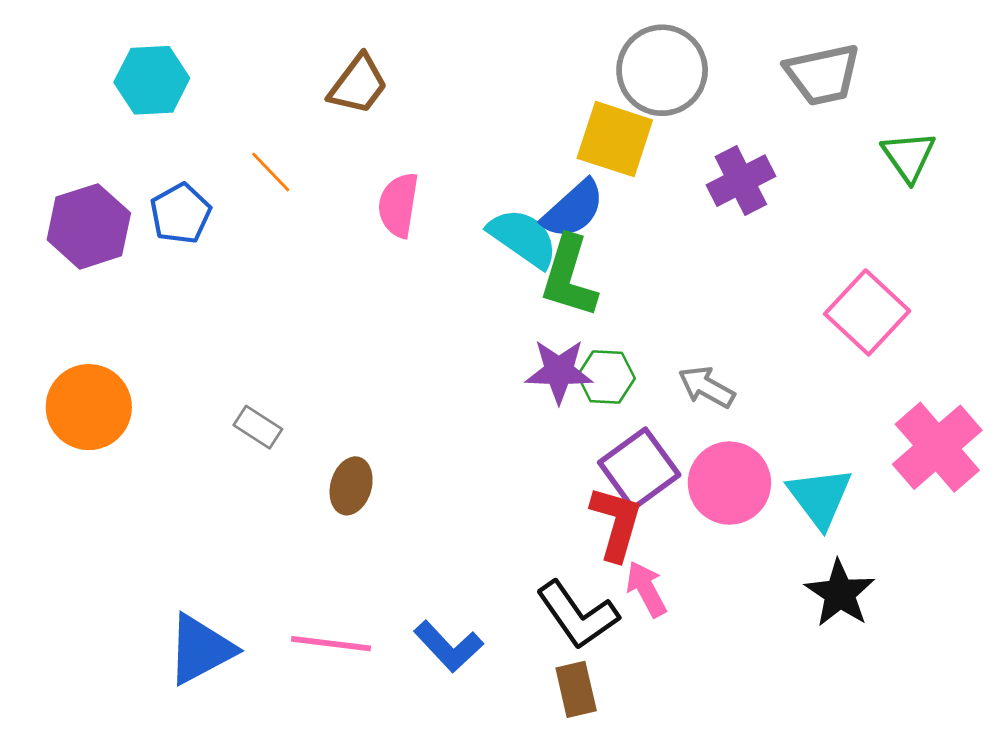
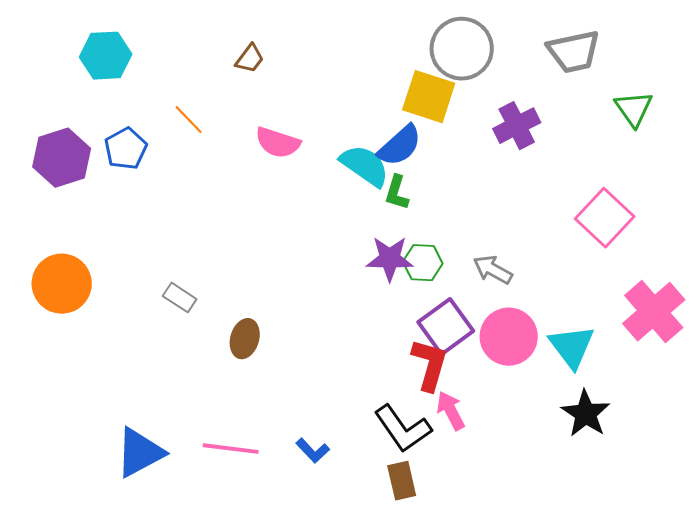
brown trapezoid: (358, 85) -> (250, 59), size x0.7
pink semicircle: (398, 205) -> (278, 143), turned -81
green L-shape: (569, 277) -> (397, 193), size x0.6
blue L-shape: (449, 646) -> (313, 451), size x0.7

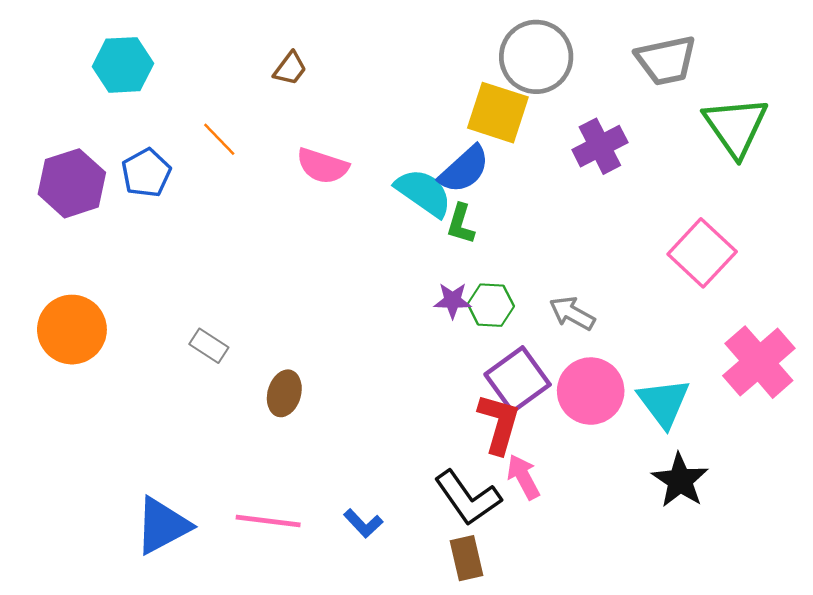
green triangle: (634, 109) -> (736, 126), size x1.5
purple star: (390, 259) -> (453, 301), size x0.7

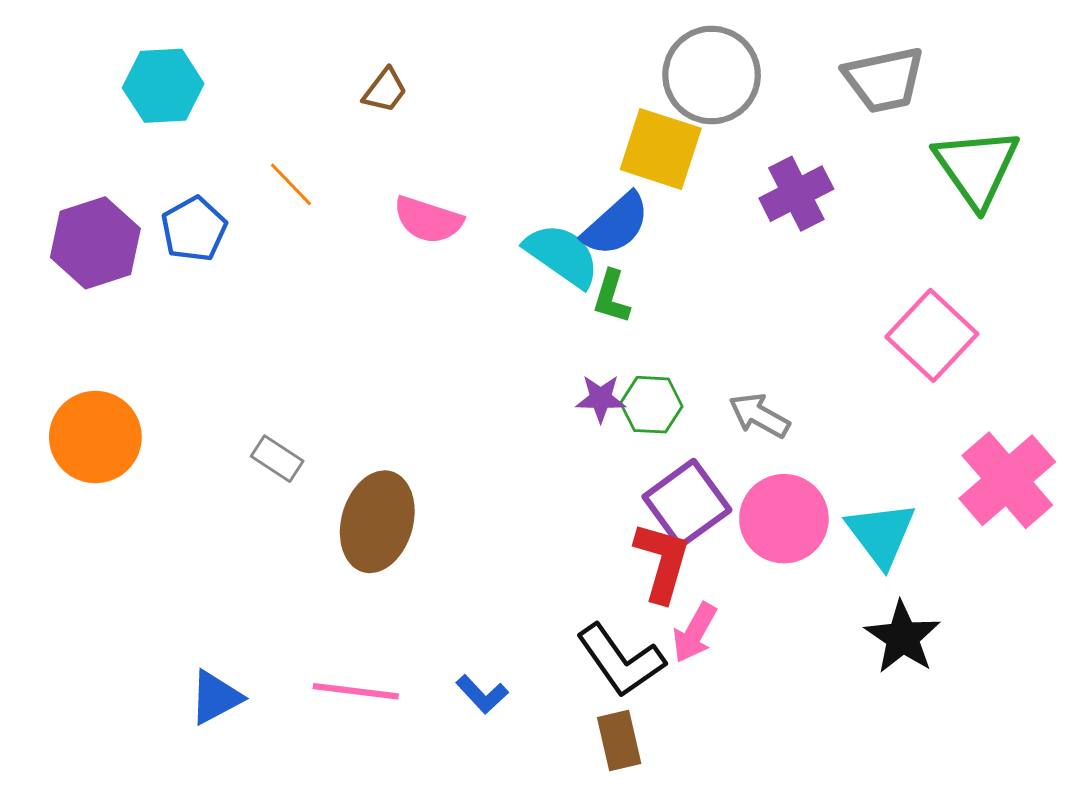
brown ellipse: (284, 393) -> (377, 522), size x1.6
pink arrow: (523, 477) -> (695, 633), turned -123
blue triangle: (162, 526) -> (216, 697), size x0.7

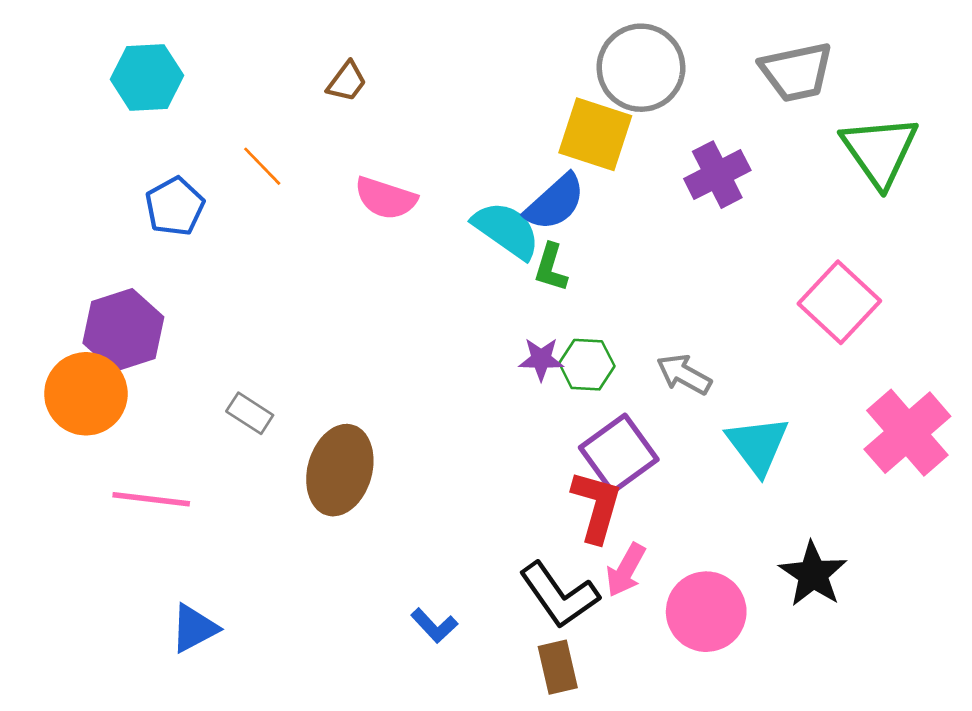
purple hexagon: (95, 243) -> (123, 330), moved
pink circle: (784, 519) -> (706, 612), moved
cyan triangle: (881, 534) -> (758, 445), moved
pink line: (356, 691) -> (151, 499), moved

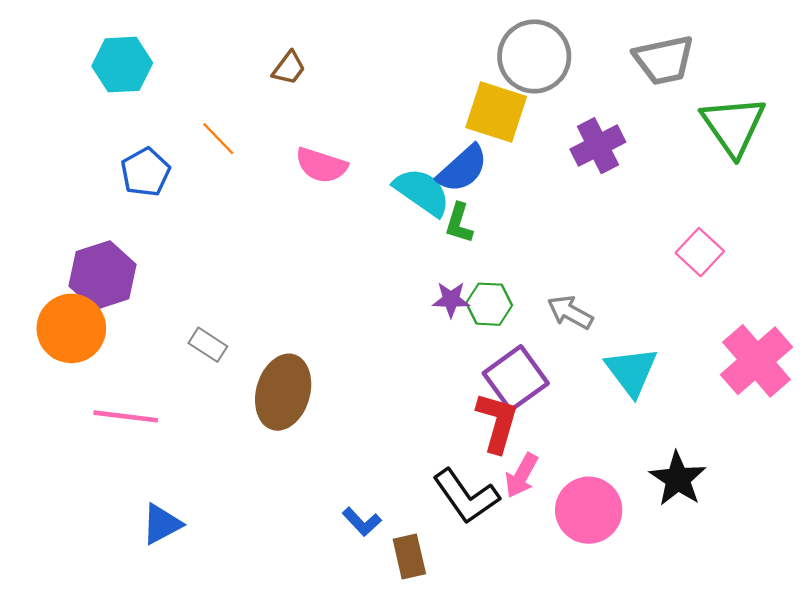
pink square: (839, 302) -> (700, 252), size x0.7
brown rectangle: (558, 667) -> (409, 556), moved

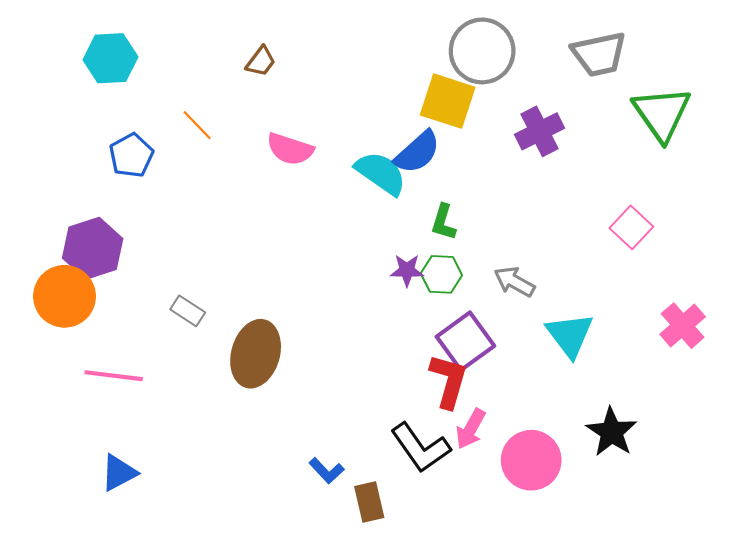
green L-shape: (459, 223) -> (443, 222), moved
pink cross: (756, 361) -> (683, 326), size x0.7
blue triangle: (162, 524) -> (119, 473), moved

